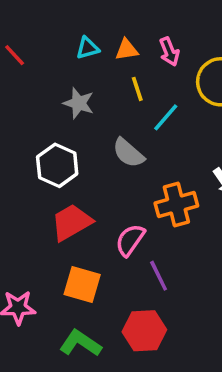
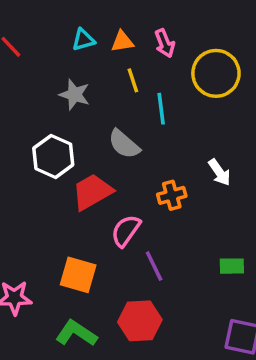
cyan line: (166, 117) -> (161, 109), turned -48
orange cross: (176, 205) -> (172, 195), size x0.7
red trapezoid: (71, 222) -> (92, 192), moved

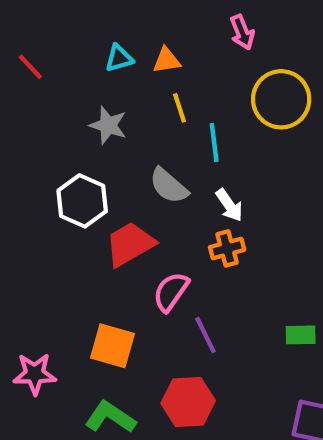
pink arrow: (165, 43) -> (242, 32), moved
white arrow: (219, 172) -> (229, 205), moved

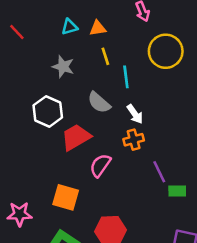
purple line: (205, 335) -> (159, 172), moved

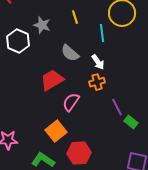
cyan line: (126, 77) -> (102, 33), moved
white hexagon: (48, 111) -> (18, 41), moved
green rectangle: (177, 191) -> (131, 122), turned 40
orange square: (66, 197) -> (56, 131), moved, turned 35

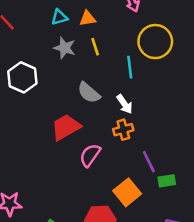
gray star: (42, 25) -> (65, 48), moved
green rectangle: (131, 122) -> (167, 181), turned -48
orange square: (56, 131) -> (127, 192), moved

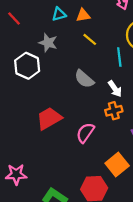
yellow line: (95, 47) -> (90, 39), turned -32
gray star: (65, 48) -> (48, 43), moved
red trapezoid: (66, 127) -> (49, 118), moved

